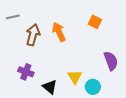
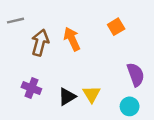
orange square: (95, 22) -> (116, 27), turned 32
black triangle: (50, 87) -> (67, 97), moved, turned 49
cyan circle: (93, 87) -> (130, 106), moved

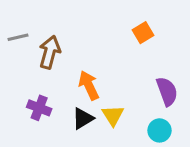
gray line: (16, 21) -> (18, 37), moved
orange arrow: (72, 39) -> (89, 85), moved

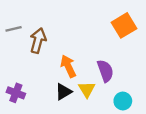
orange square: (143, 33) -> (124, 25), moved, size x1.5
purple semicircle: (167, 91) -> (105, 71), moved
purple cross: (39, 108) -> (16, 93), moved

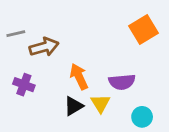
brown arrow: (38, 41) -> (44, 47), turned 60
purple semicircle: (105, 71) -> (122, 82), turned 105
purple cross: (16, 93) -> (24, 85), moved

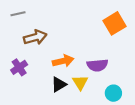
gray line: (16, 34) -> (18, 14), moved
orange arrow: (79, 77) -> (63, 61), turned 102
purple cross: (24, 85) -> (19, 67), turned 35

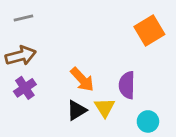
brown arrow: (35, 37) -> (21, 56), moved
orange arrow: (63, 61) -> (82, 79), turned 60
purple semicircle: (97, 65) -> (127, 85), turned 96

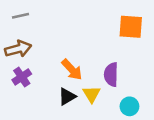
orange square: (149, 31) -> (131, 27), turned 35

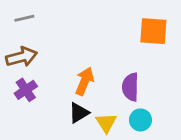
orange arrow: (72, 70) -> (85, 81), turned -115
yellow triangle: (92, 94) -> (106, 123), moved
cyan circle: (129, 106) -> (140, 120), moved

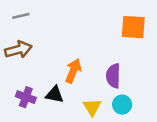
purple cross: (26, 90) -> (26, 97), moved, turned -36
black triangle: (79, 113) -> (55, 95), moved, turned 42

